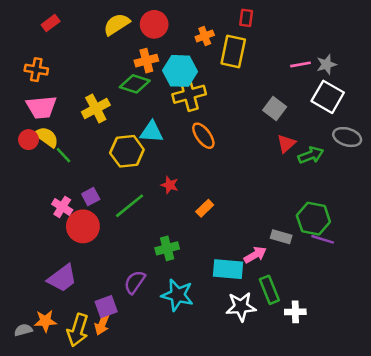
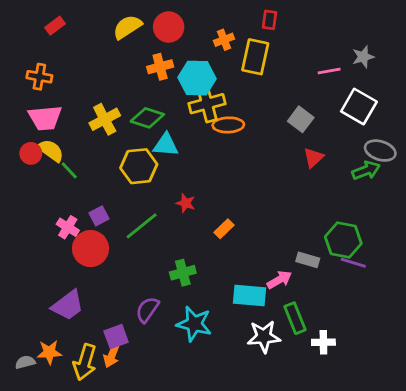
gray star: (326, 64) -> (363, 57), moved
green diamond: (135, 84) -> (147, 118), moved
orange ellipse: (203, 136) -> (228, 125), moved, turned -56
green arrow: (311, 155) -> (366, 170), moved

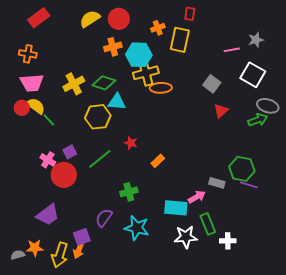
red rectangle: (55, 26) -> (39, 18), size x1.5

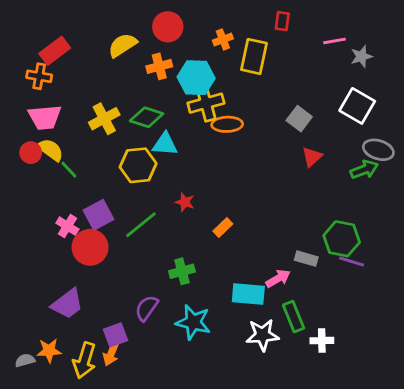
red rectangle: (190, 14) -> (282, 21), moved
red rectangle: (39, 18) -> (55, 51), moved
yellow semicircle: (90, 19) -> (123, 45), moved
pink line: (232, 50) -> (335, 41), moved
purple square: (70, 152) -> (99, 215), size x1.5

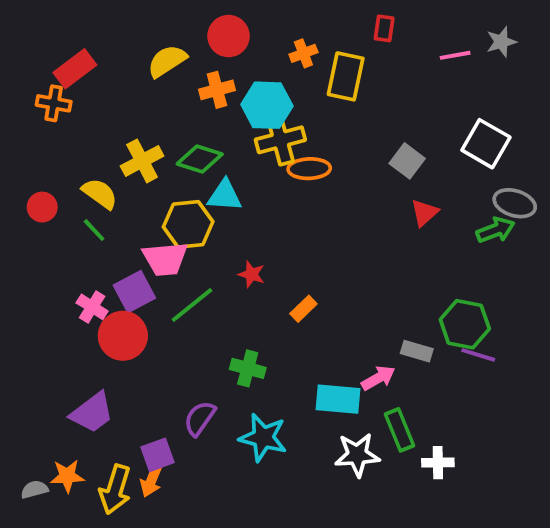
gray star: (361, 56) -> (501, 42), moved
pink trapezoid: (45, 117) -> (165, 259), moved
yellow semicircle: (50, 150) -> (100, 194), moved
green cross: (182, 271) -> (248, 368), turned 30

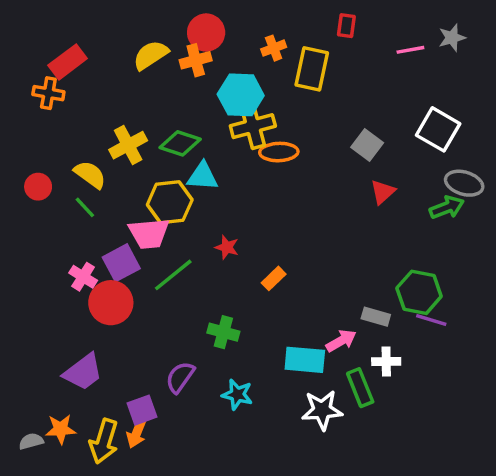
orange cross: (217, 90) -> (196, 60), moved
cyan star: (263, 438) -> (237, 394), size x0.7
white cross: (438, 463) -> (386, 362), moved

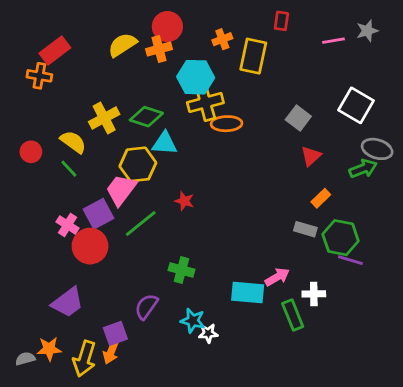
pink trapezoid: (149, 233) -> (121, 190), turned 132
orange rectangle: (274, 278) -> (321, 198), moved
gray rectangle: (376, 317) -> (305, 229), moved
white star: (322, 410) -> (208, 333), moved, size x0.6

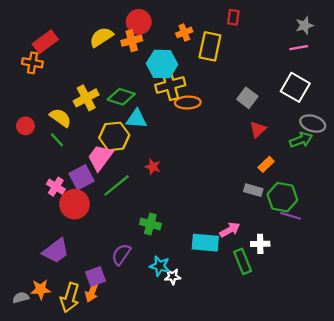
pink line: (333, 41) -> (299, 48), moved

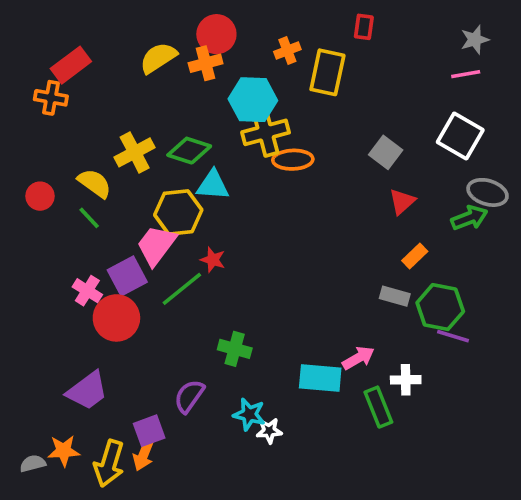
red star: (153, 167) -> (213, 260), moved

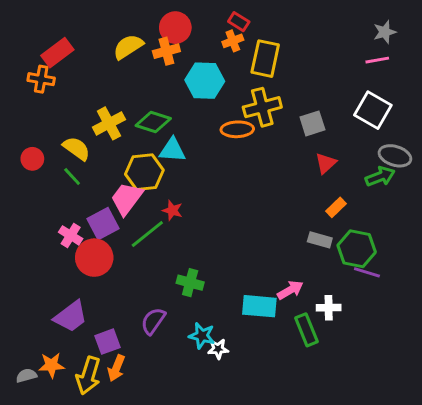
red rectangle: (364, 27) -> (239, 22), moved, turned -66
yellow cross: (266, 132) -> (262, 107), moved
gray square: (386, 152) -> (312, 123), turned 35
purple square: (149, 431) -> (107, 342), moved

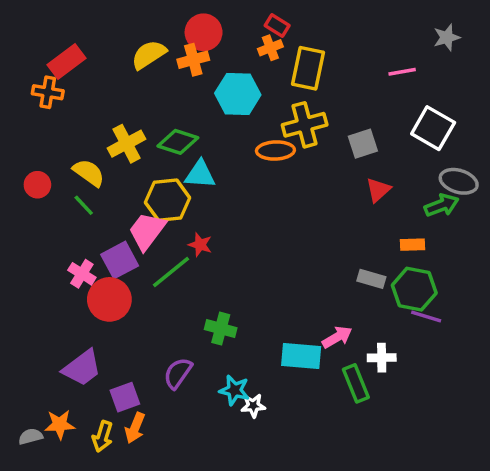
pink line: (377, 60) -> (402, 72), moved
orange rectangle: (336, 207) -> (412, 245), moved, turned 42
yellow arrow: (88, 375) -> (103, 436), size x0.7

